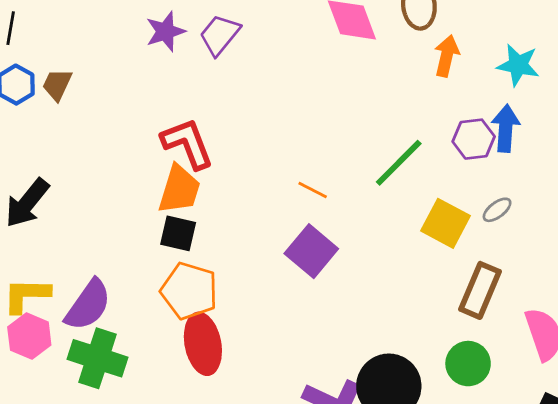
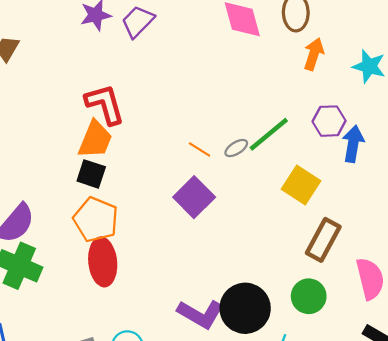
blue arrow: (506, 128) -> (353, 144), moved
gray ellipse: (497, 210) -> (236, 148), moved

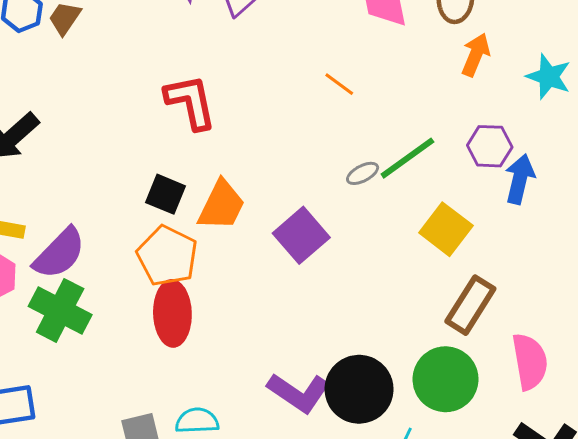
orange trapezoid: (95, 140) -> (221, 205), moved
orange line: (200, 149) -> (339, 84), moved
green circle: (309, 296) -> (446, 379), size x1.4

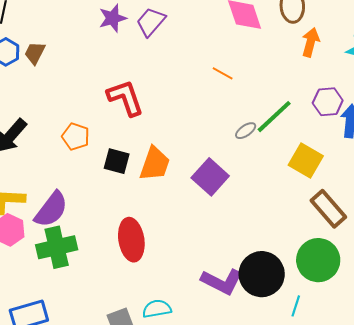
orange pentagon: (167, 256) -> (76, 137), moved, size x0.7
brown rectangle: (470, 305) -> (328, 209), turned -66
green cross: (60, 310) -> (57, 247), turned -33

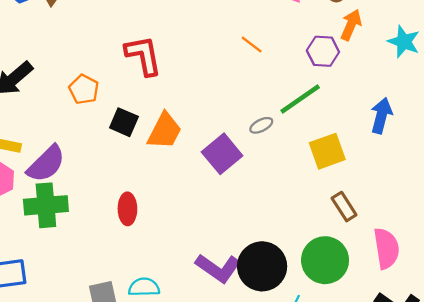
purple hexagon: (328, 102) -> (323, 51), moved
gray ellipse: (246, 131) -> (261, 125), moved
yellow square: (306, 161) -> (327, 151), turned 32
brown rectangle: (328, 209) -> (344, 207), size x0.7
red ellipse: (131, 240) -> (127, 209), size x0.7

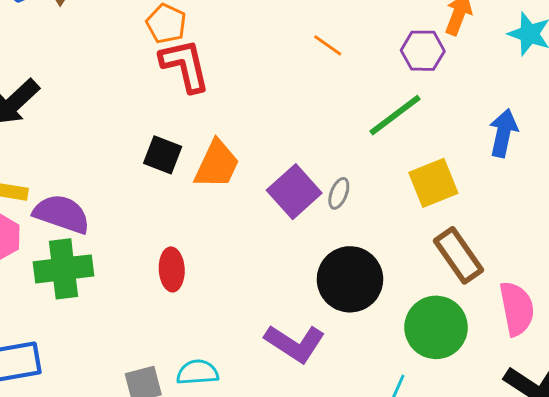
orange pentagon: (84, 89) -> (166, 24), moved
gray ellipse: (261, 125) -> (339, 193), moved, turned -40
purple semicircle: (46, 164) -> (62, 214), turned -114
brown rectangle: (344, 207) -> (459, 255), size x1.4
black circle: (262, 266) -> (350, 279), moved

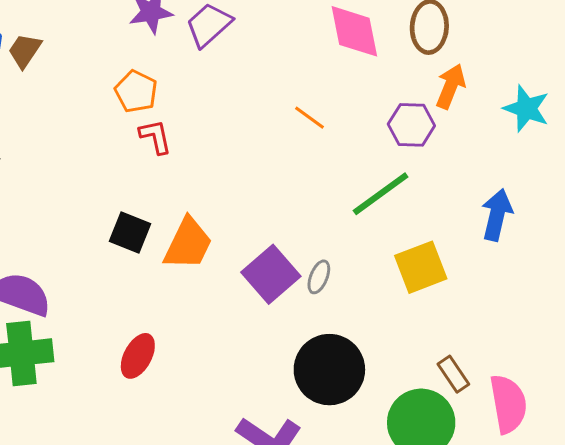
red L-shape: (185, 65) -> (155, 137), size x0.6
brown rectangle: (459, 255) -> (453, 374), moved, size x0.6
red ellipse: (172, 269) -> (138, 356), turned 30

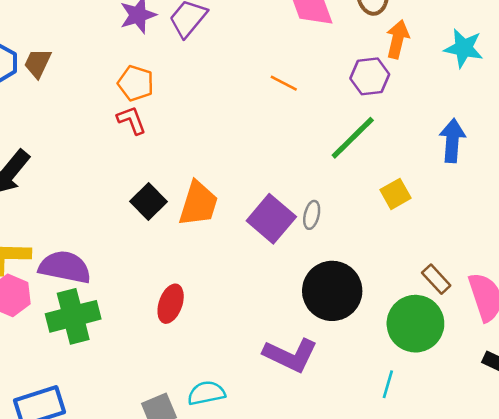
red L-shape: (155, 137) -> (132, 120), moved
black square: (130, 232) -> (148, 202), turned 32
yellow square: (421, 267) -> (396, 194), size x0.7

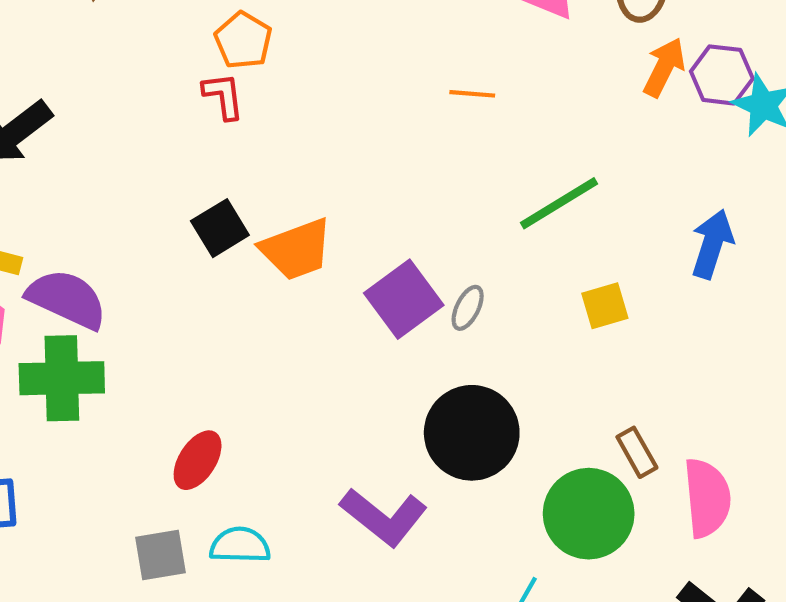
purple hexagon: (370, 76) -> (722, 75), moved
orange line: (284, 83) -> (472, 94), turned -36
orange trapezoid: (198, 204) -> (296, 249), turned 39
red ellipse: (171, 304) -> (198, 460), moved

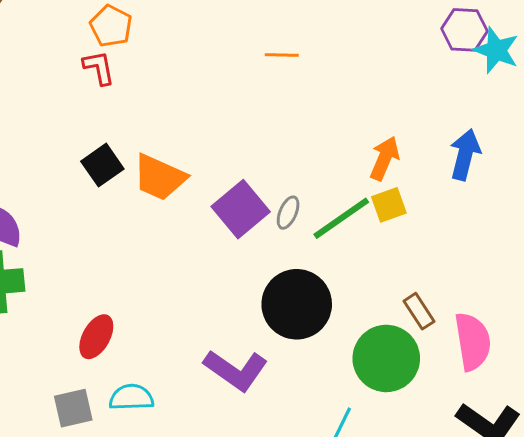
orange arrow: (664, 67) -> (385, 158), moved
green line: (559, 203) -> (341, 218), moved
orange trapezoid: (296, 249) -> (159, 177), turned 48

